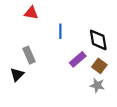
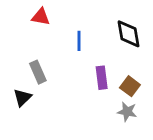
black diamond: (98, 40) -> (129, 34), moved
purple rectangle: (78, 59) -> (102, 78), turned -56

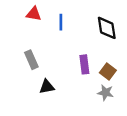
blue line: (79, 41) -> (61, 22), moved
black triangle: (22, 98) -> (47, 87), moved, turned 35

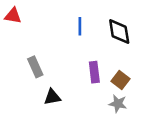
red triangle: (34, 14) -> (13, 16), moved
blue line: (61, 22) -> (80, 26), moved

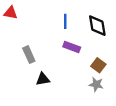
purple rectangle: (94, 72) -> (72, 47), moved, turned -63

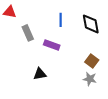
purple rectangle: (72, 47) -> (52, 45), moved
gray rectangle: (29, 55) -> (28, 33), moved

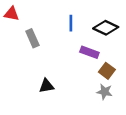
black diamond: (91, 24) -> (106, 28), turned -55
purple rectangle: (52, 45) -> (89, 52), moved

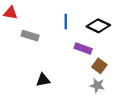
gray rectangle: (32, 38) -> (30, 36), turned -49

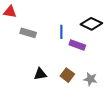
blue line: (66, 21) -> (61, 32), moved
brown square: (99, 66) -> (67, 75), moved

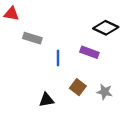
blue line: (61, 32) -> (58, 58), moved
black triangle: (40, 74) -> (46, 100), moved

